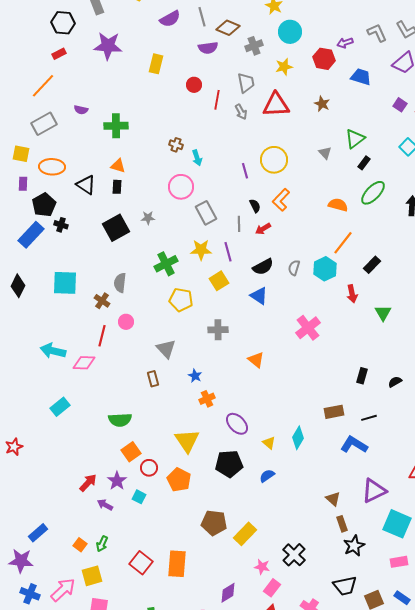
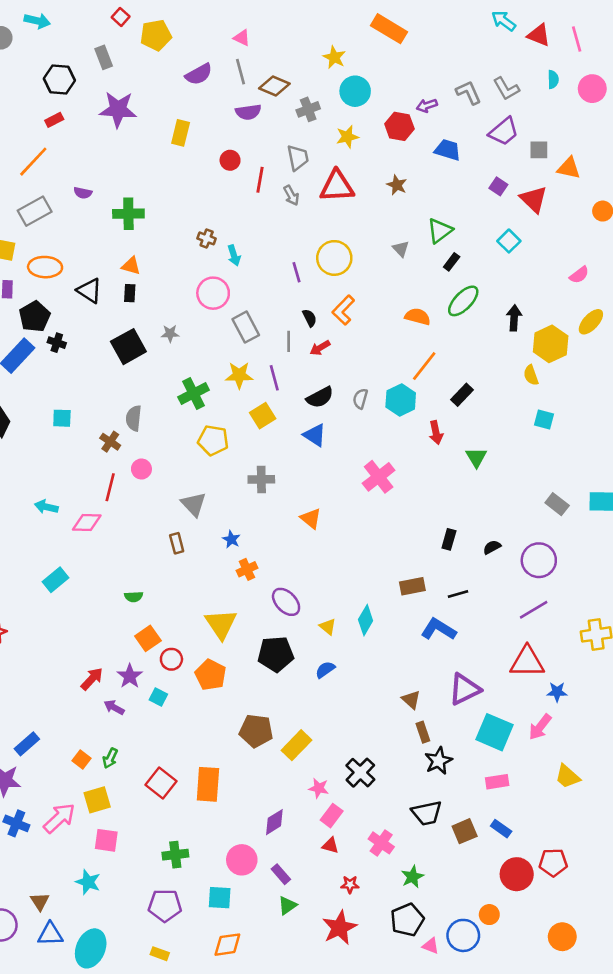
cyan square: (65, 283) -> (62, 418), size x0.6
cyan arrow: (53, 351) -> (46, 507), size x0.7
green semicircle: (120, 420) -> (134, 597), size x0.6

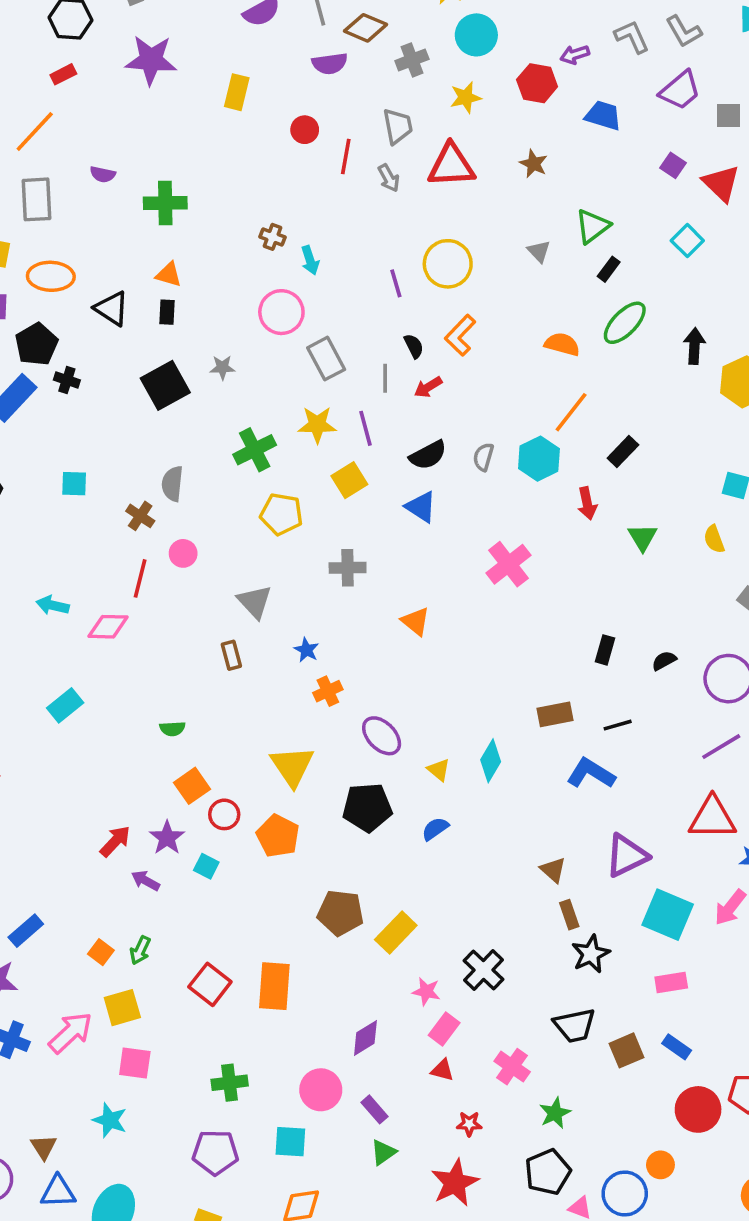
gray rectangle: (35, 211) -> (36, 199), turned -64
yellow semicircle: (531, 375) -> (714, 539), moved

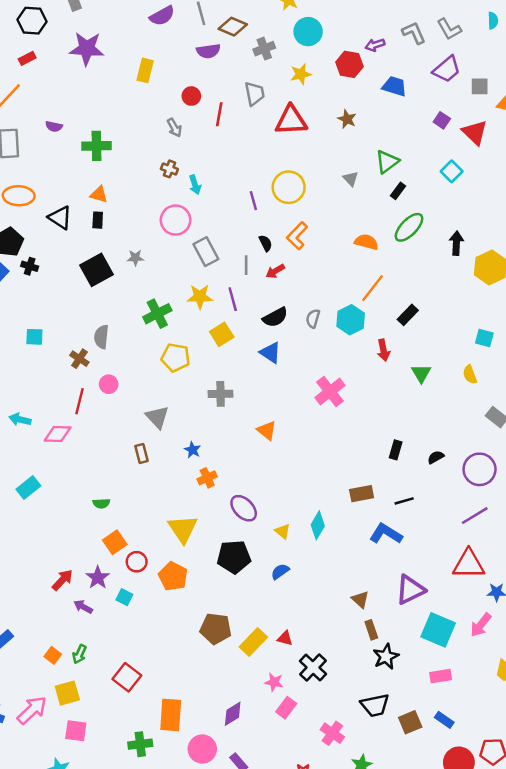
gray arrow: (389, 178) -> (174, 128), moved
orange rectangle: (274, 986) -> (171, 715), moved
red triangle: (442, 1070) -> (285, 638), moved

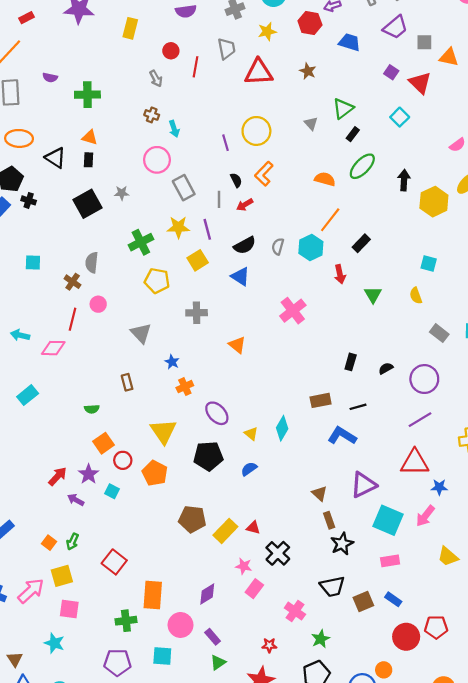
brown rectangle: (141, 454) -> (127, 382), moved

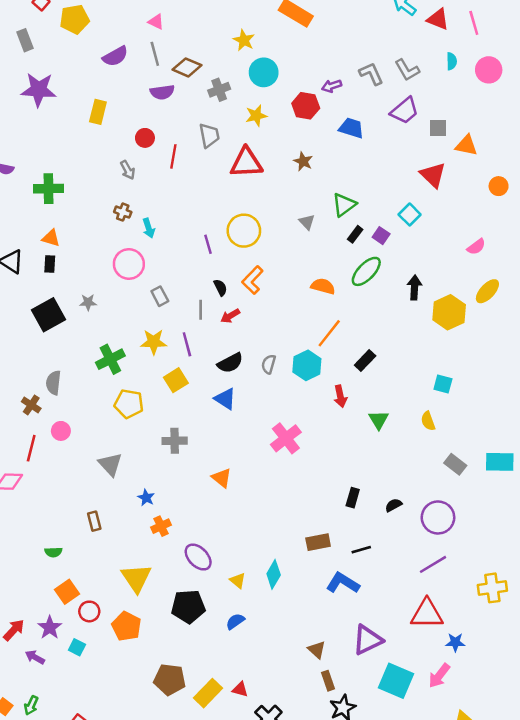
purple square: (391, 72) -> (381, 236), moved
gray rectangle: (184, 188) -> (160, 296), size x0.7

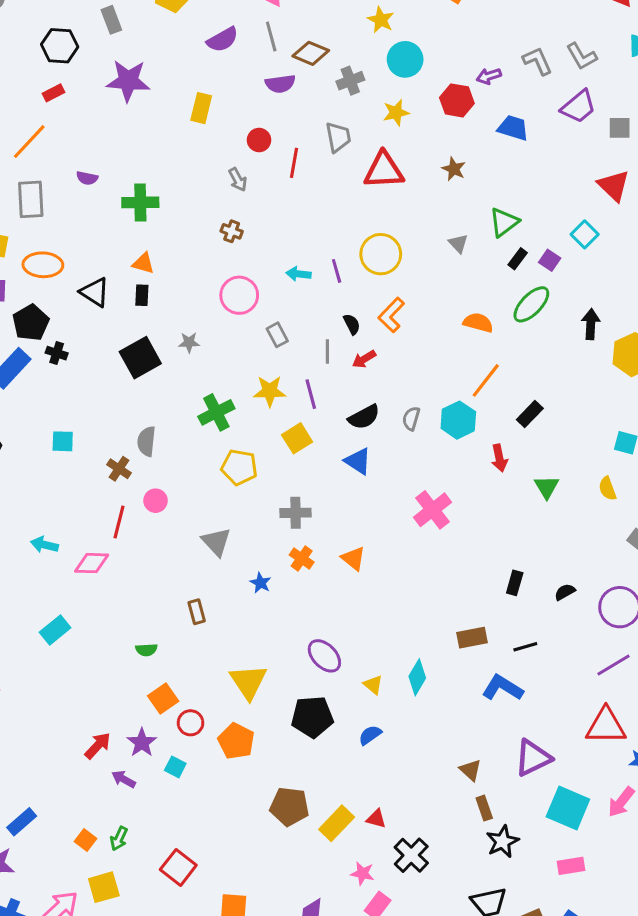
cyan arrow: (149, 228) -> (299, 274), moved, turned 114
orange cross: (161, 526) -> (302, 558), moved, turned -30

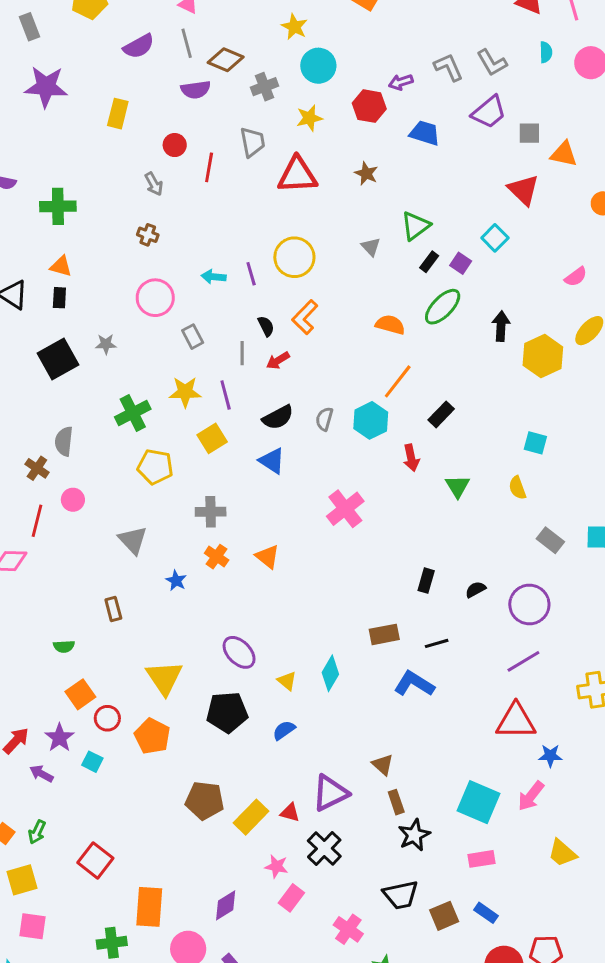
purple triangle: (533, 758) -> (330, 793), moved

